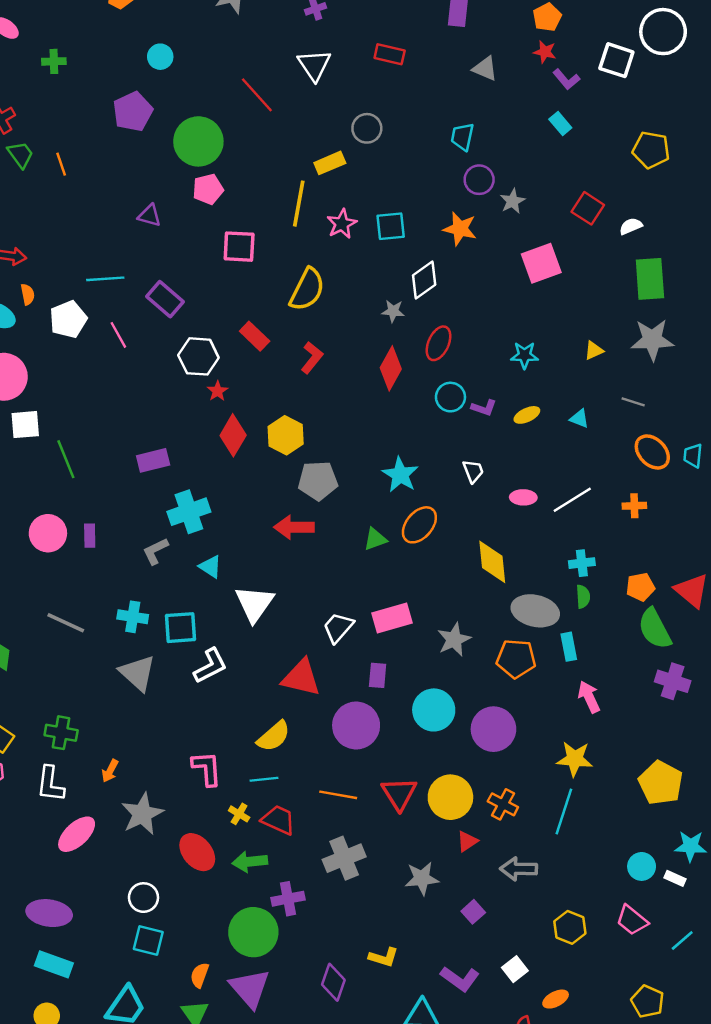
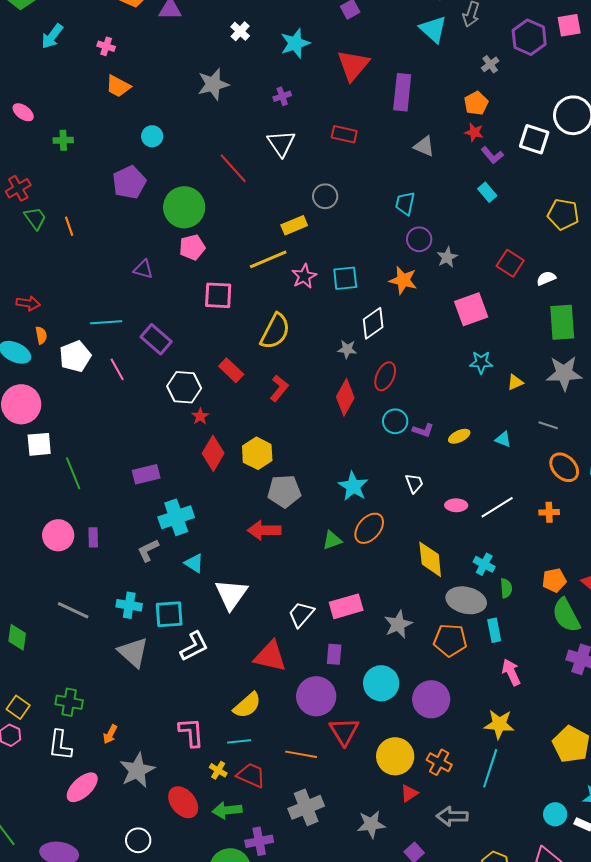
yellow line: (299, 204) -> (268, 259), turned 57
cyan star: (524, 355) -> (481, 362), moved
cyan cross: (582, 563) -> (484, 564), moved, turned 35
red triangle: (399, 794) -> (344, 731), moved

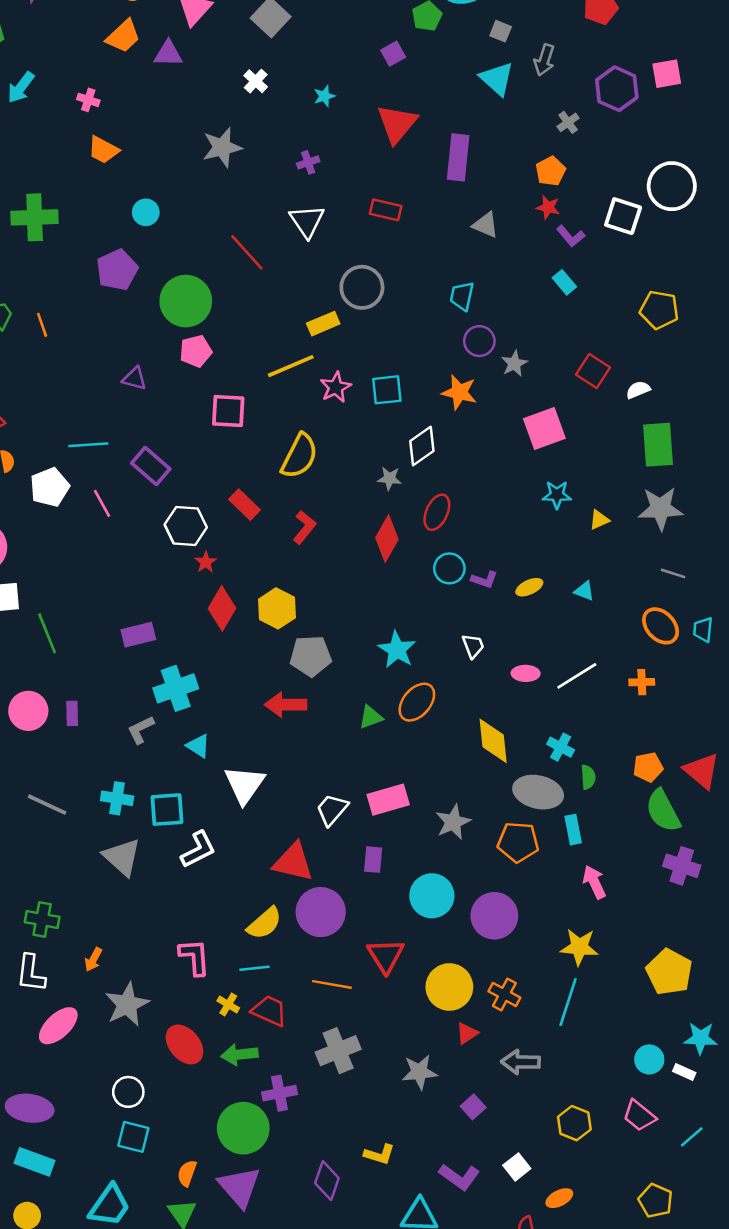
cyan star: (295, 43) -> (324, 96), size x0.6
green cross: (63, 140) -> (35, 217), size x1.8
gray circle: (325, 196) -> (362, 287), size x1.4
gray line: (548, 425) -> (673, 573), moved
purple circle: (316, 696) -> (321, 912), moved

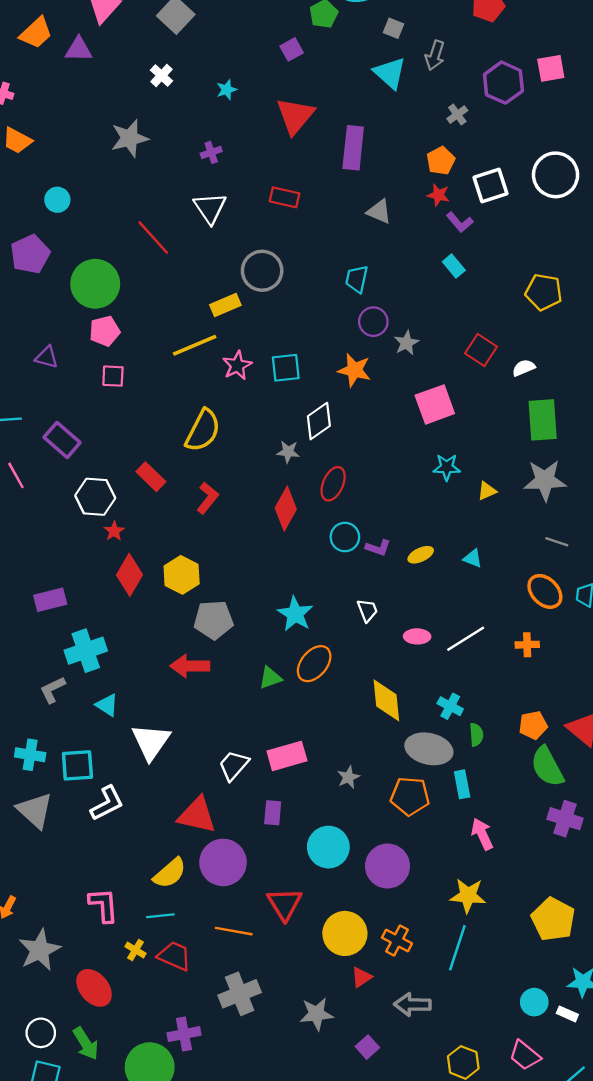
white square: (623, 216) -> (490, 186), moved, turned -36
pink square: (228, 411) -> (113, 376), moved, size x0.7
gray star: (453, 822) -> (348, 777), size x0.7
green arrow: (239, 1054) -> (86, 1044), moved, turned -116

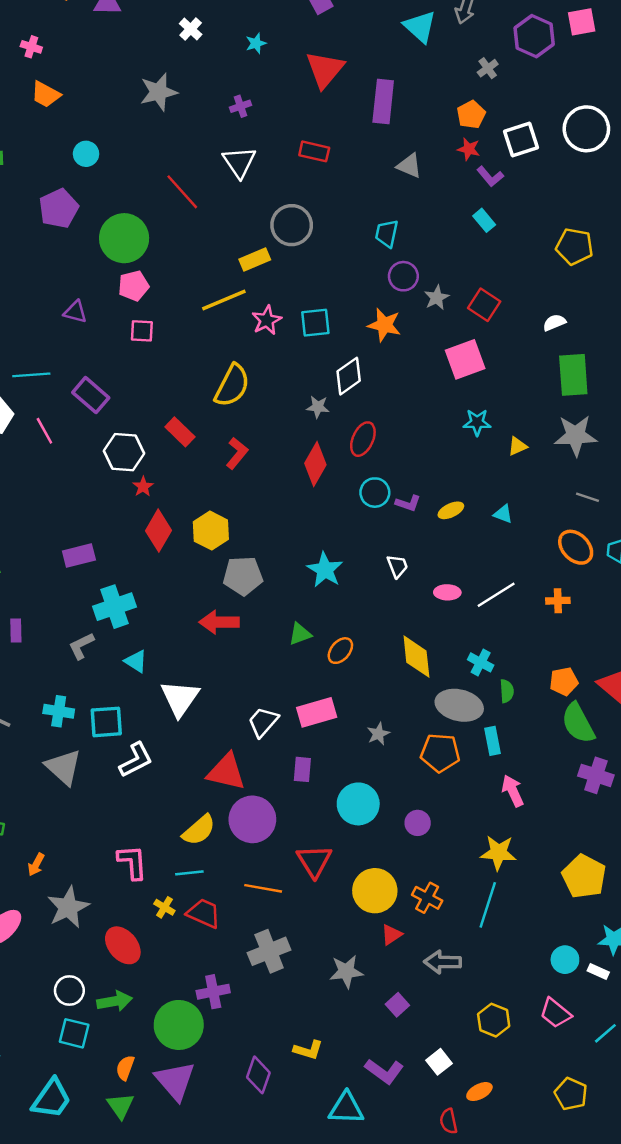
red square: (481, 350) -> (484, 305), moved
orange ellipse: (314, 664) -> (340, 651), moved, size x0.7
purple circle: (388, 866) -> (418, 823), size x0.6
green arrow: (86, 1044) -> (115, 1001), turned -68

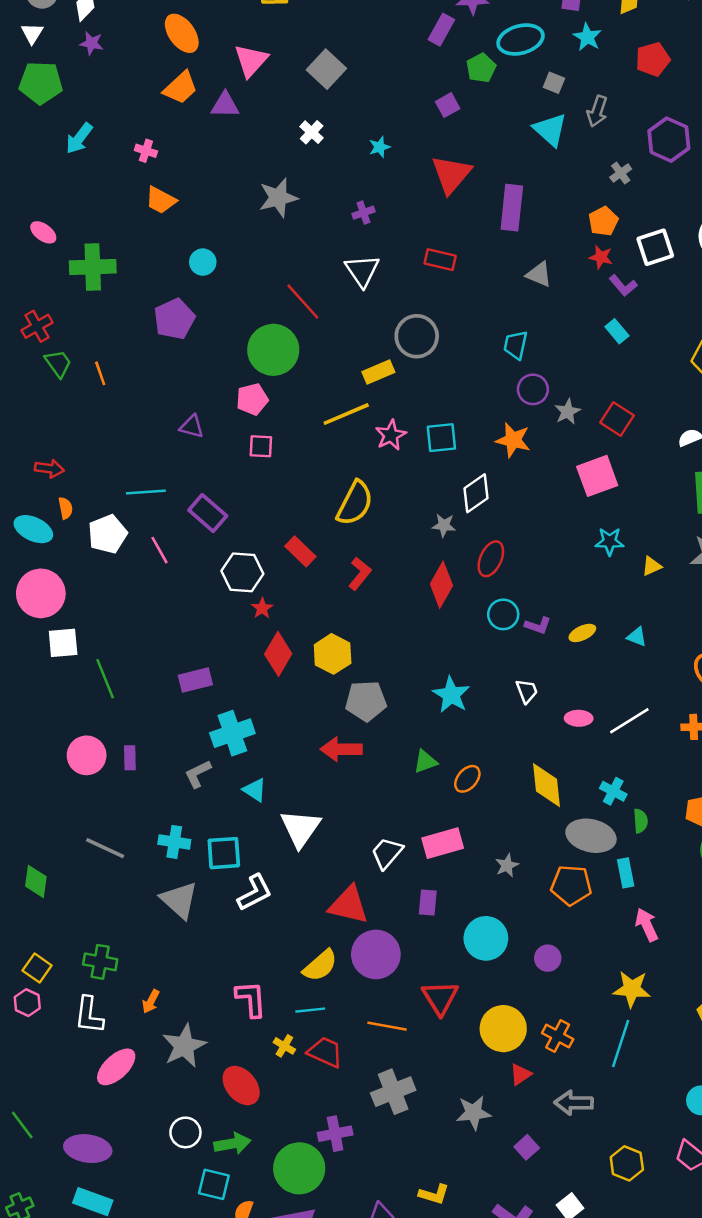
green circle: (124, 238) -> (273, 350), moved
cyan square: (74, 1033) -> (214, 1184), moved

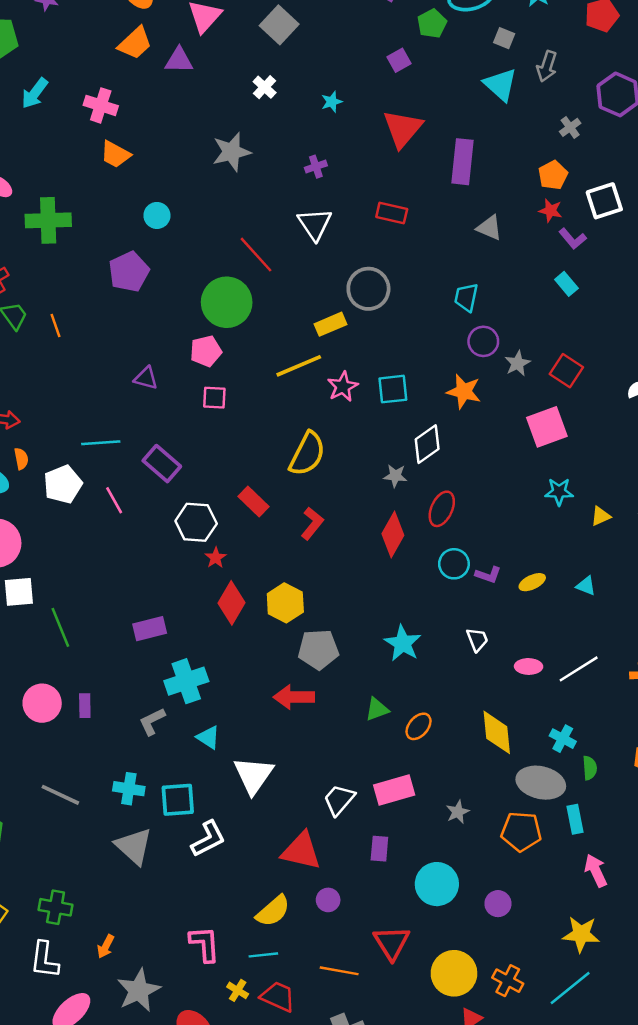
pink cross: (146, 151) -> (101, 105), size x1.5
purple circle: (376, 954) -> (328, 900), size x0.5
cyan line: (621, 1043) -> (570, 988), turned 33

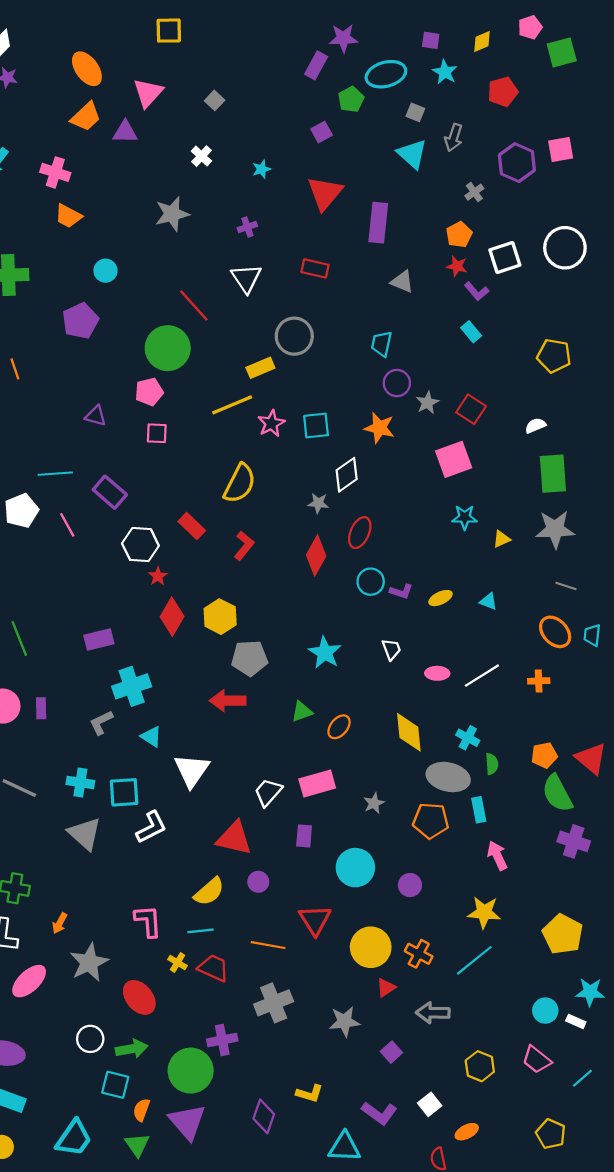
gray square: (279, 25) -> (215, 100), size x0.6

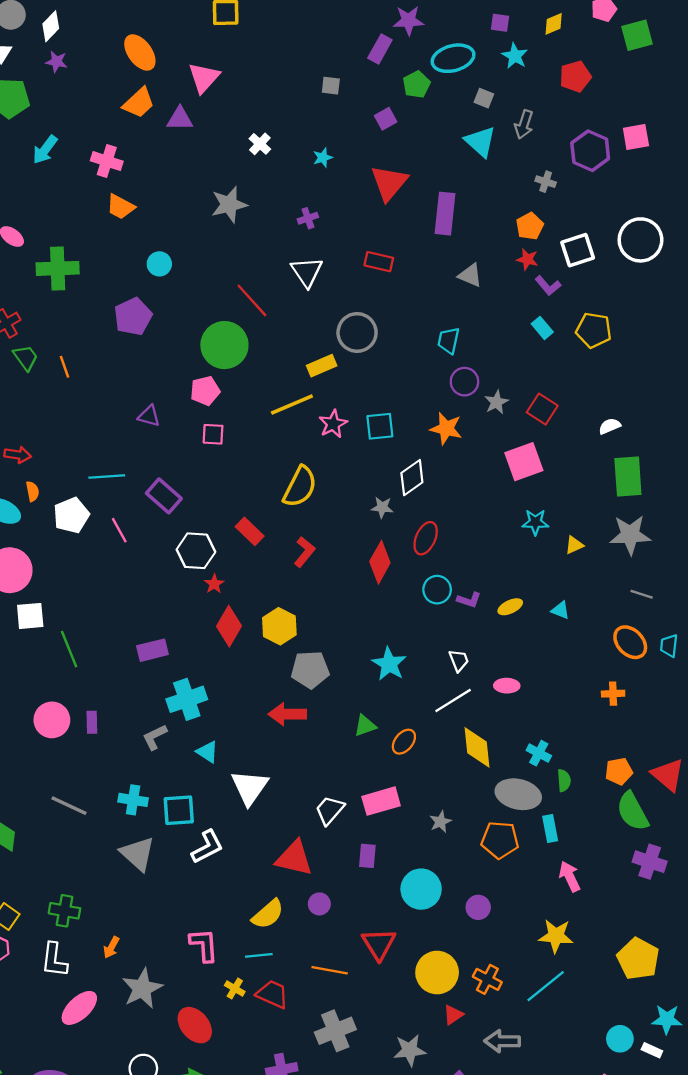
gray square: (215, 100) -> (331, 86), moved, turned -36
gray cross: (474, 192) -> (546, 182), turned -36
yellow pentagon: (554, 356) -> (594, 330), moved
white line: (482, 676) -> (453, 700), moved

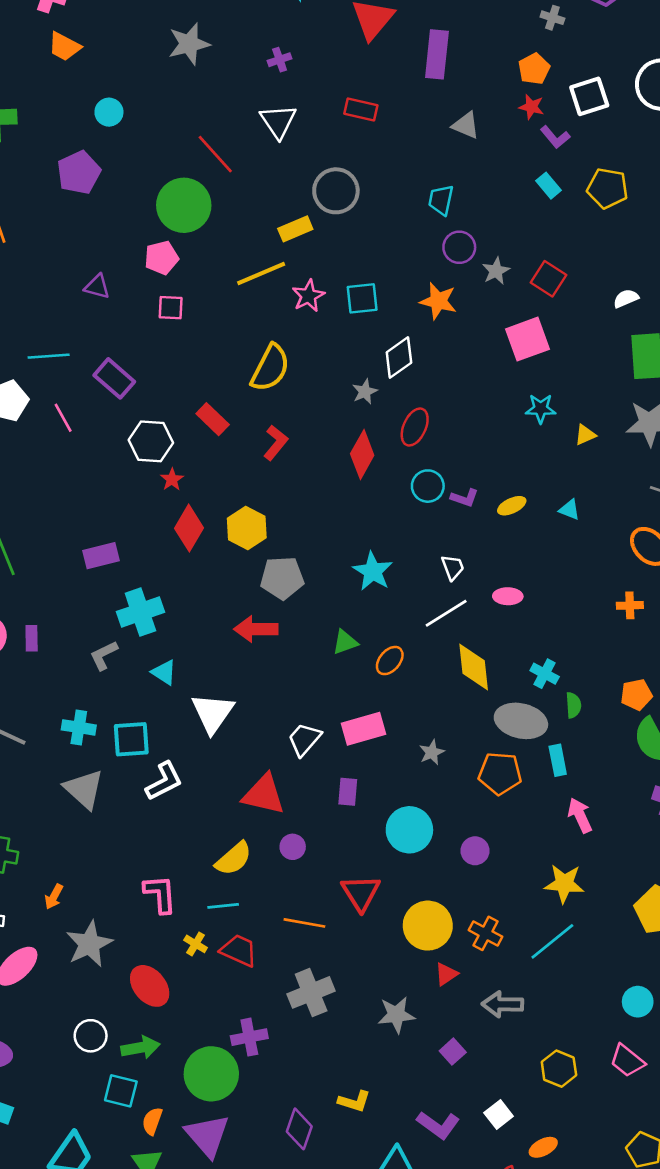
gray star: (382, 507) -> (365, 392), turned -30

